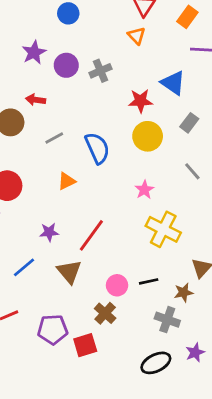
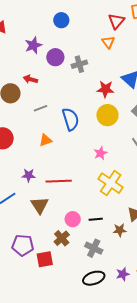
red line: (91, 235) -> (59, 181), turned 45
gray cross: (167, 320) -> (94, 248), moved

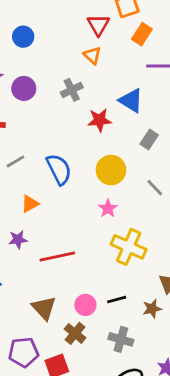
gray cross: (79, 64) -> (72, 90), moved
yellow circle: (107, 115) -> (111, 170), moved
purple star: (29, 175) -> (18, 240), moved
brown triangle: (40, 205) -> (44, 308), moved

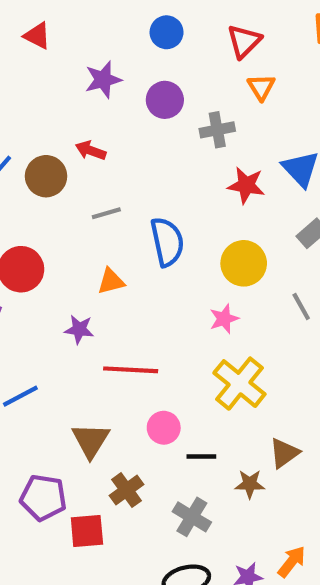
red triangle: (98, 25) -> (244, 41), moved
purple circle: (24, 88) -> (165, 100), moved
pink circle: (85, 305) -> (164, 428), moved

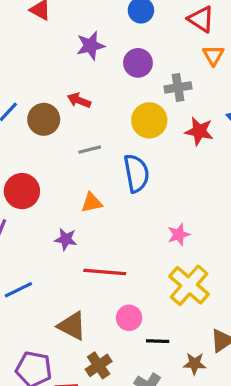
red triangle: (244, 41) -> (201, 19), turned -44
yellow circle: (244, 263) -> (149, 120), moved
brown triangle: (91, 440) -> (72, 326), turned -36

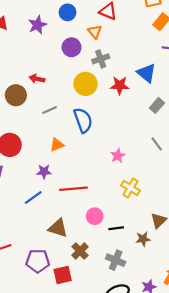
purple star: (90, 46) -> (37, 25), moved
orange triangle: (213, 55) -> (95, 32), moved
yellow cross: (189, 285) -> (130, 188), size x0.7
blue line: (18, 290) -> (33, 197), moved

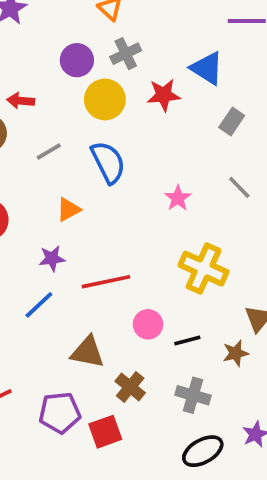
purple circle: (72, 47) -> (77, 60), moved
pink star: (118, 156) -> (178, 198), moved
yellow cross: (130, 188) -> (204, 269), size x1.4

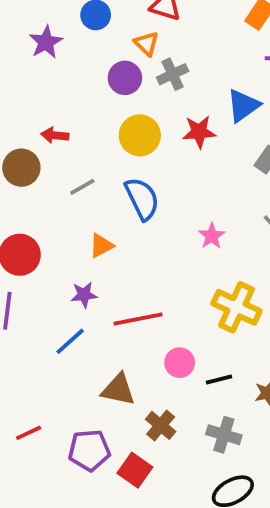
gray cross: (126, 54) -> (173, 74), moved
purple circle: (77, 60) -> (125, 78), moved
blue triangle: (207, 68) -> (243, 105), turned 51
red square: (105, 432) -> (135, 470), turned -36

